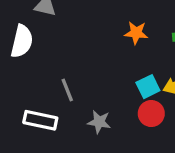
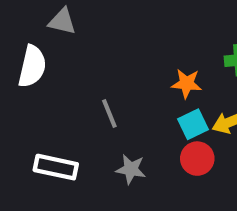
orange star: (136, 33) -> (187, 84), moved
gray line: (67, 90) -> (109, 114), moved

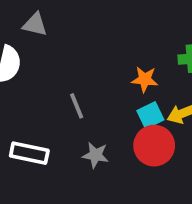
red circle: (197, 159) -> (154, 146), size x1.4

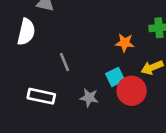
gray line: (77, 106) -> (64, 62), moved
cyan square: (150, 115) -> (115, 77), moved

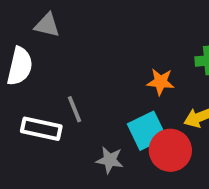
cyan square: (115, 77) -> (147, 131), size x1.4
white rectangle: (41, 96) -> (41, 129), moved

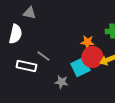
gray line: (74, 109) -> (43, 56), turned -32
red circle: (170, 150) -> (92, 57), moved

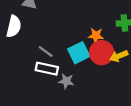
white rectangle: (26, 66) -> (47, 69), moved
cyan square: (80, 67) -> (79, 53), moved

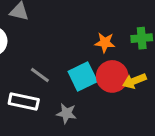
orange star: (96, 36) -> (105, 43), moved
white rectangle: (47, 69) -> (24, 102), moved

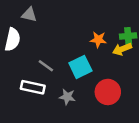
red circle: (112, 76) -> (108, 92), moved
yellow arrow: (134, 81) -> (122, 49), moved

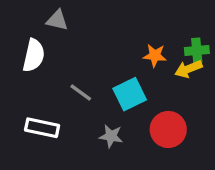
white rectangle: (33, 87) -> (42, 128), moved

